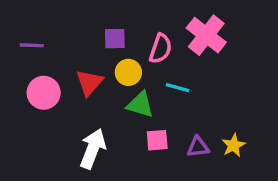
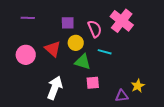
purple line: (32, 45) -> (28, 18), moved
pink semicircle: (161, 49) -> (95, 29), turned -42
red triangle: (89, 83) -> (53, 49), turned -30
purple triangle: (198, 147) -> (122, 96), moved

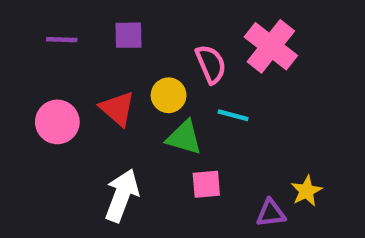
purple square: (68, 23) -> (128, 35), moved

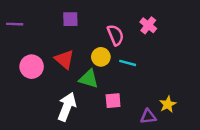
purple line: (62, 40) -> (15, 24), moved
pink cross: (271, 46) -> (148, 25), size x0.6
yellow circle: (169, 95) -> (101, 57), moved
green triangle: (184, 138) -> (89, 79), moved

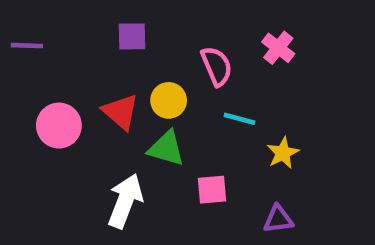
yellow circle: (101, 57) -> (169, 100), moved
yellow star: (168, 104) -> (283, 153), moved

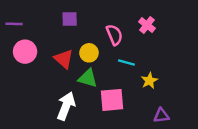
pink circle: (59, 126) -> (25, 52), moved
pink square: (212, 190) -> (112, 100), size x1.5
purple triangle: (278, 219) -> (161, 116), moved

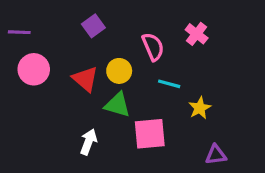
purple square: (70, 19) -> (93, 26), turned -35
white arrow: (66, 106) -> (89, 142), size x0.7

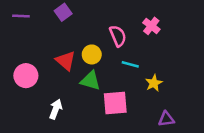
purple square: (93, 26) -> (63, 12), moved
purple line: (19, 32) -> (21, 16), moved
pink circle: (34, 69) -> (26, 76), moved
white arrow: (89, 142) -> (56, 109), moved

